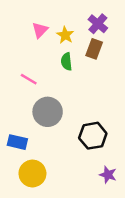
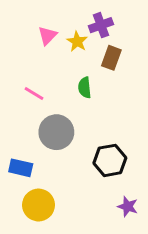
purple cross: (98, 24) -> (101, 25), moved, turned 30
green semicircle: (66, 62) -> (85, 88), moved

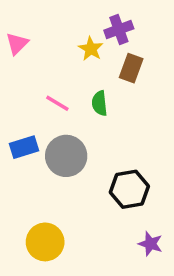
pink triangle: (47, 36) -> (17, 44), moved
pink line: (34, 94) -> (57, 103), moved
blue rectangle: (21, 168) -> (24, 147), moved, turned -30

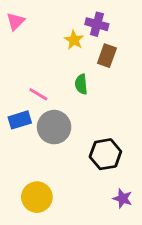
purple cross: (119, 29) -> (97, 24), turned 35
pink triangle: (17, 44) -> (15, 21), moved
pink line: (57, 103) -> (38, 94), moved

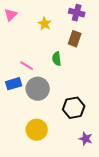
purple cross: (97, 24) -> (77, 13), moved
yellow star: (74, 40) -> (45, 24), moved
yellow circle: (37, 197) -> (37, 130), moved

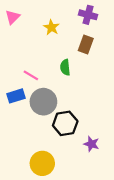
black hexagon: (74, 108) -> (65, 123), moved
yellow circle: (37, 130) -> (42, 163), moved
purple star: (86, 139) -> (91, 144), moved

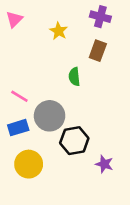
pink line: (31, 75) -> (19, 96), moved
blue rectangle: (16, 96) -> (18, 128), moved
yellow circle: (42, 163) -> (29, 164), moved

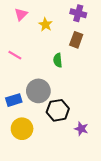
pink triangle: (14, 19) -> (21, 14), moved
pink line: (19, 96) -> (15, 55), moved

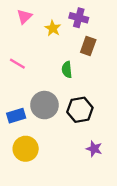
purple cross: (78, 13) -> (79, 18), moved
black hexagon: (58, 110) -> (80, 110), moved

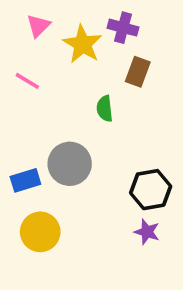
yellow star: (53, 28) -> (83, 44), size x1.5
pink line: (17, 64) -> (27, 81), moved
black hexagon: (80, 110) -> (151, 190), moved

